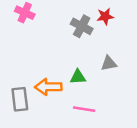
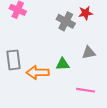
gray rectangle: (20, 99) -> (14, 60), moved
pink line: (84, 109) -> (86, 90), moved

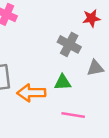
gray cross: (66, 21) -> (69, 44), moved
pink line: (86, 90) -> (73, 115), moved

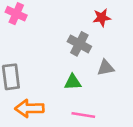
orange arrow: (31, 93) -> (29, 108), moved

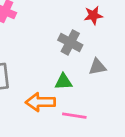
orange arrow: (29, 108) -> (40, 102), moved

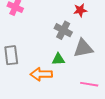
gray triangle: (97, 67) -> (83, 48), size x1.5
pink line: (74, 116) -> (89, 84), moved

